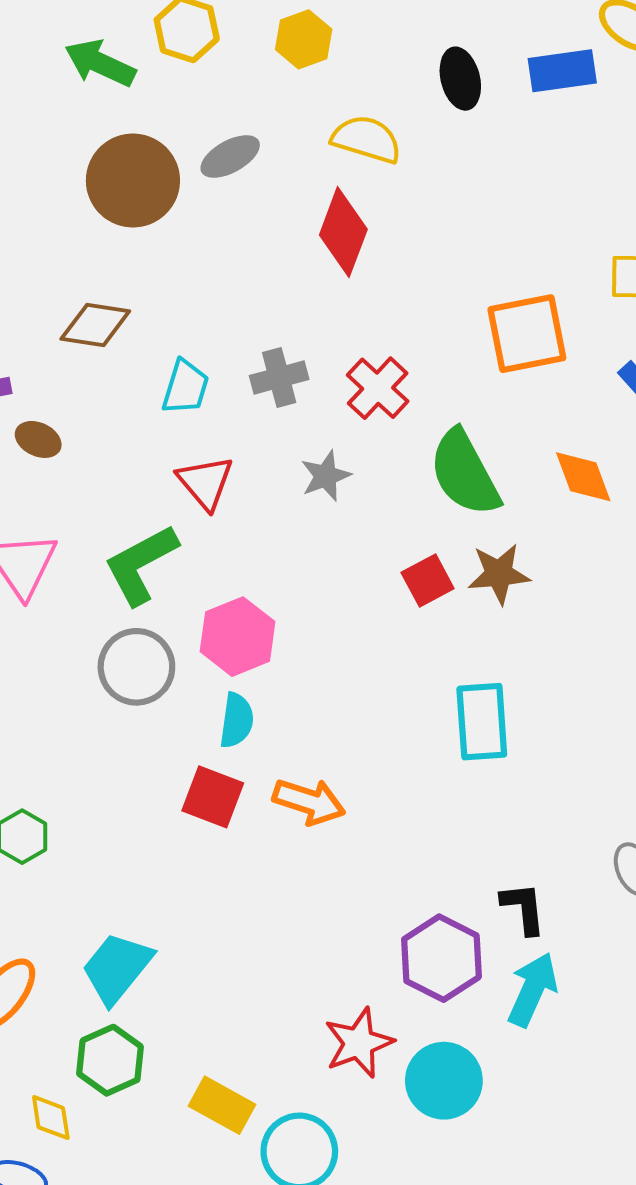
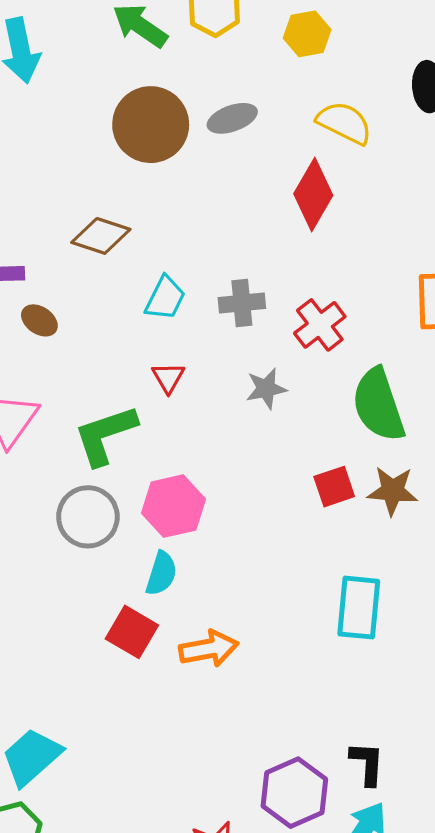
red triangle: (205, 482) -> (168, 378), size x0.7
orange arrow: (309, 802) -> (209, 649), turned -38

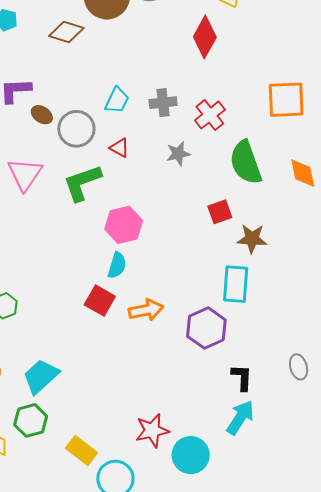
brown diamond: (101, 236) -> (66, 32), moved
red triangle: (168, 378) -> (120, 148), turned -30
brown star: (392, 491) -> (252, 239), moved
gray circle: (88, 517) -> (76, 129), moved
purple hexagon: (294, 793) -> (206, 328), moved

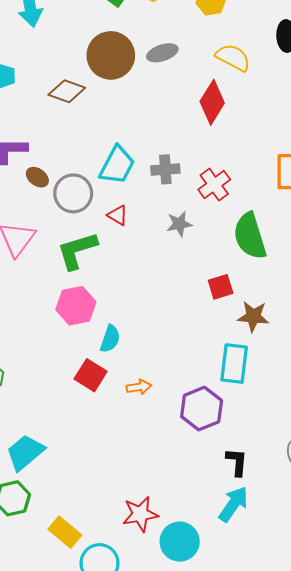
cyan trapezoid: (117, 100) -> (117, 165), size x1.4
pink hexagon: (124, 225) -> (76, 306), moved
orange arrow: (146, 310) -> (139, 387), size x0.7

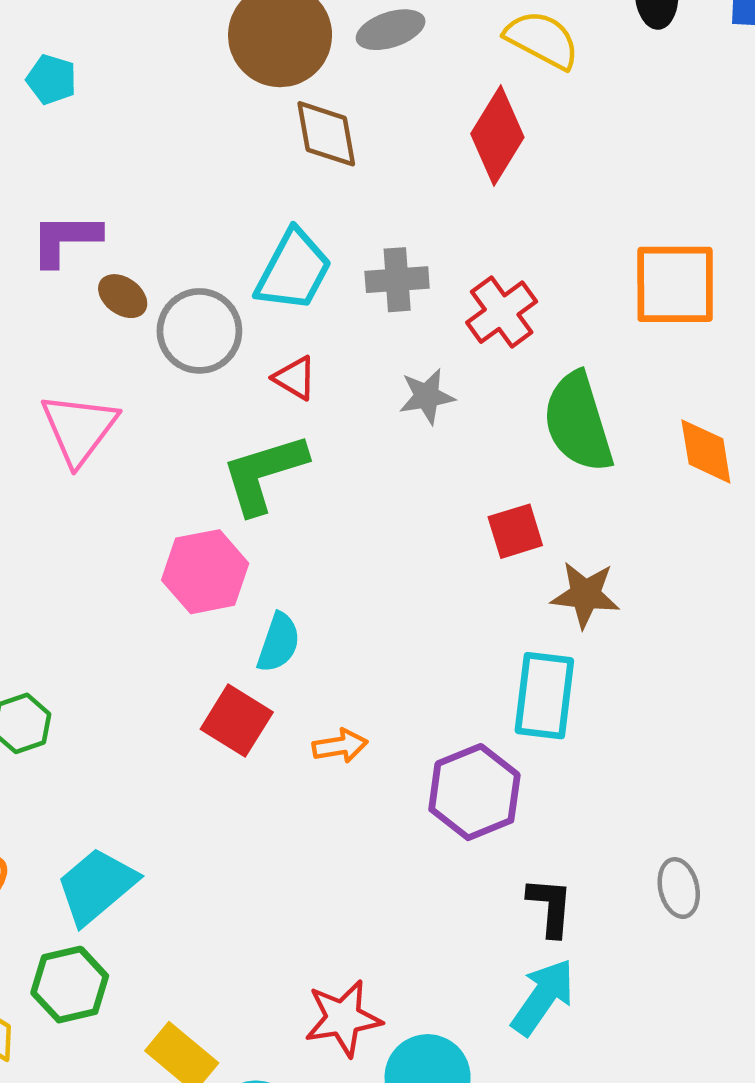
brown diamond: (67, 91) -> (326, 134), moved, turned 60
green L-shape: (77, 251) -> (264, 474), moved

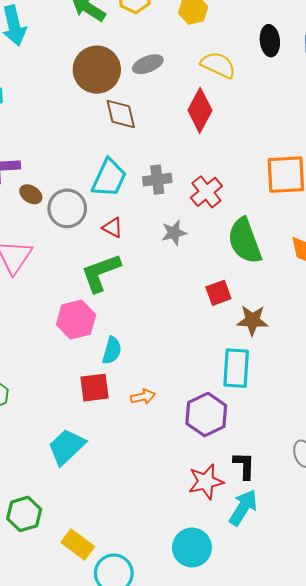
red square: (237, 721) -> (94, 388), turned -36
cyan trapezoid: (97, 886) -> (67, 447), moved
red star: (343, 1018) -> (206, 482), moved

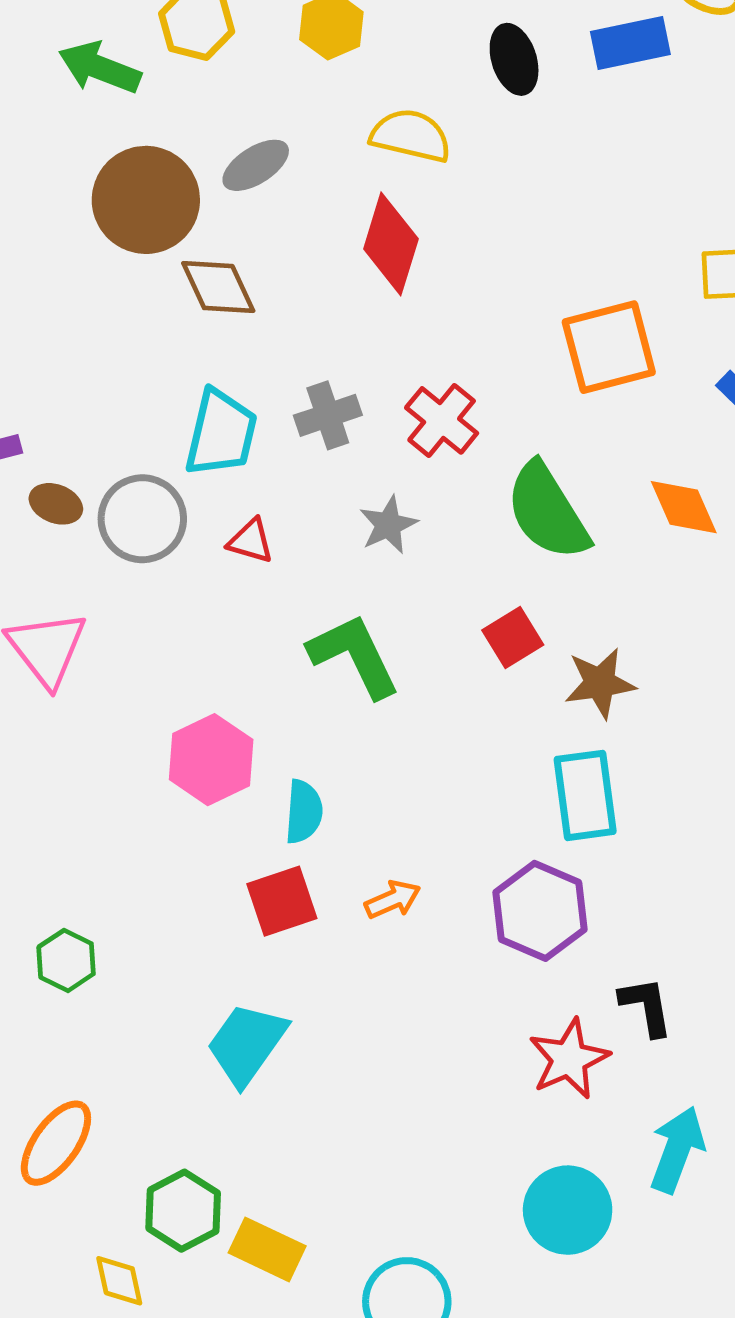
green L-shape: (101, 273) -> (354, 656), moved, turned 96
cyan arrow: (243, 507) -> (677, 1150), moved
yellow rectangle: (78, 545) -> (267, 1249), moved

